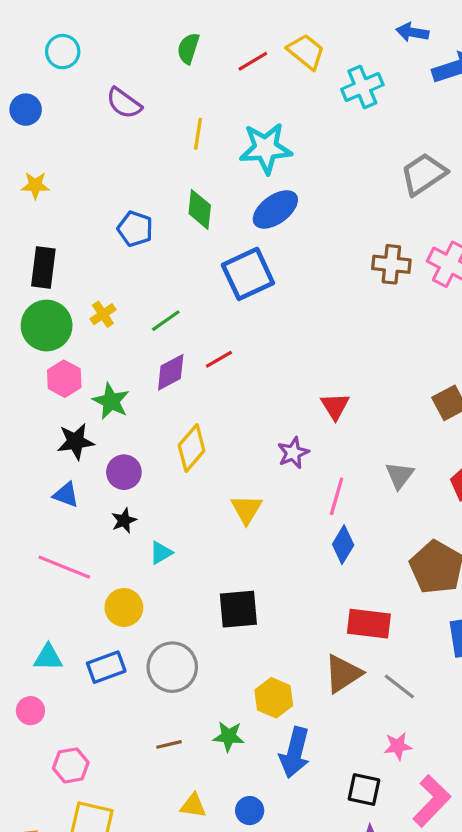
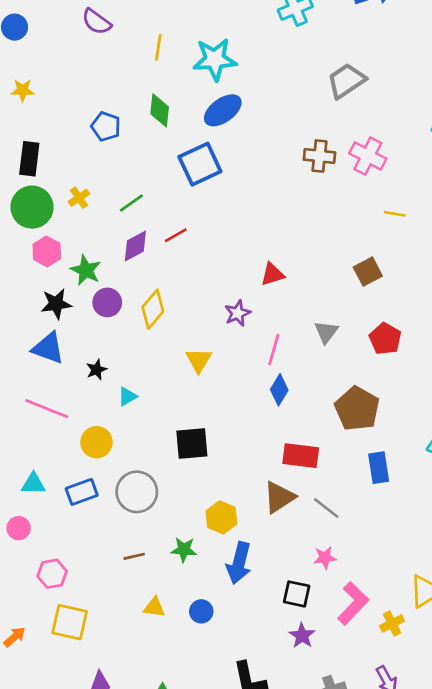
red triangle: (335, 406) -> (272, 274), turned 45
purple circle: (124, 472) -> (107, 302), moved
blue triangle: (66, 495) -> (48, 348), size x1.5

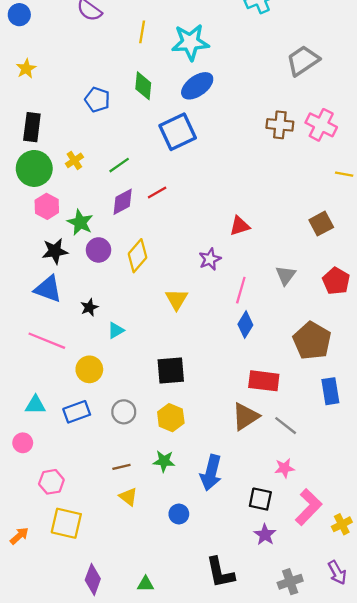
yellow star: (23, 90) -> (26, 69), turned -30
gray circle: (137, 492) -> (124, 412), size x0.7
yellow hexagon: (221, 517) -> (171, 418), moved
yellow triangle: (154, 607) -> (128, 497), moved, turned 30

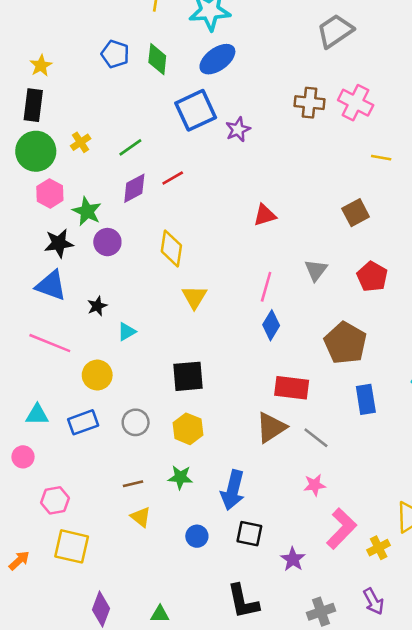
yellow star: (26, 69) -> (41, 66), moved
blue pentagon: (97, 100) -> (115, 54), moved
yellow diamond: (138, 256) -> (171, 248), moved, turned -32
purple star: (210, 259) -> (238, 129), moved
black square: (260, 499) -> (249, 534), moved

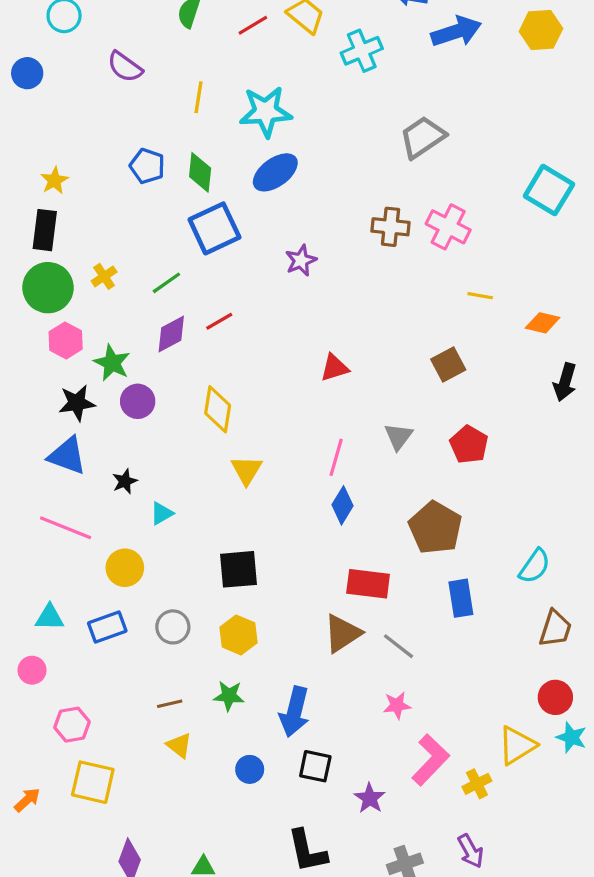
blue square: (196, 110) -> (214, 228), moved

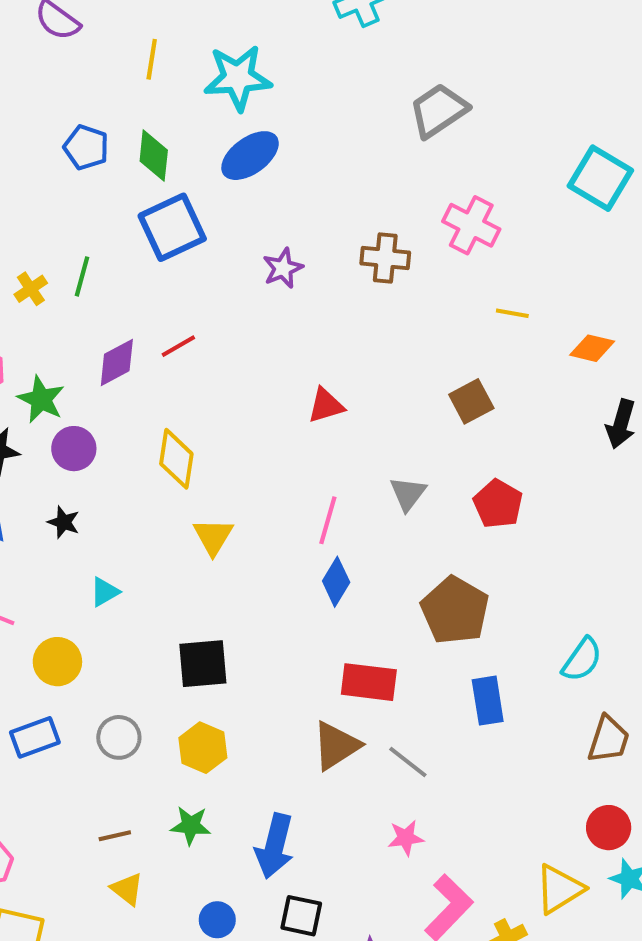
brown cross: (391, 227) -> (385, 258), moved
green line: (166, 283) -> (82, 276), moved, turned -40
black star: (125, 481) -> (64, 522), moved, turned -30

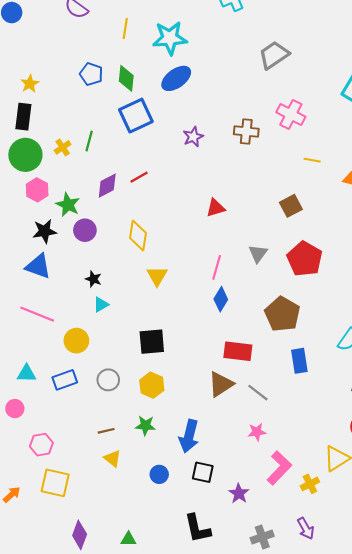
red pentagon: (498, 504) -> (305, 259), size x1.4
black star: (64, 522) -> (93, 279), moved

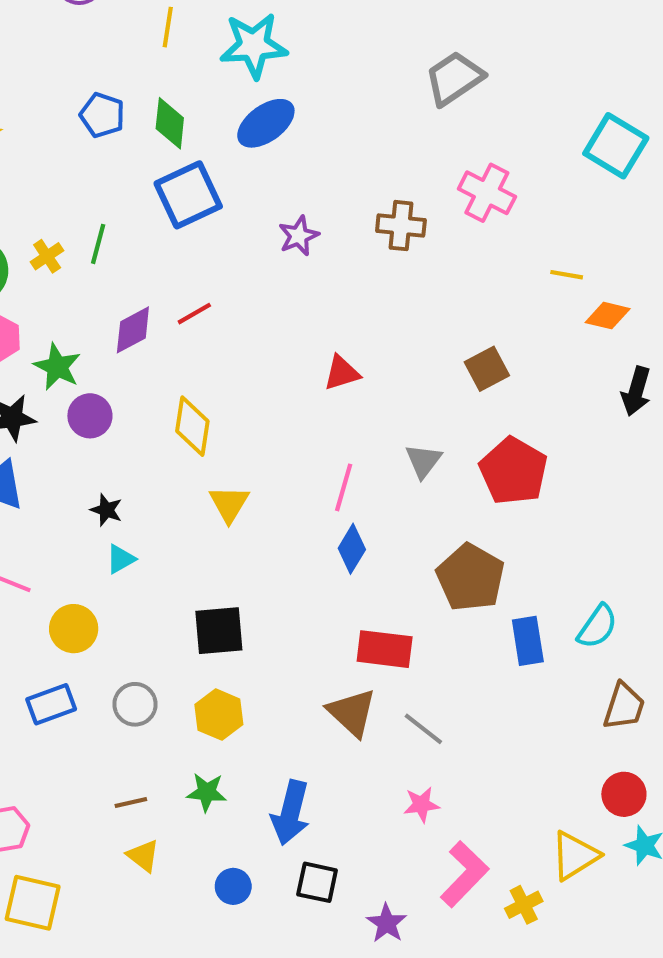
yellow line: (312, 160) -> (567, 275), moved
blue rectangle: (299, 361) -> (528, 641), moved
brown triangle: (221, 384) -> (352, 712), turned -44

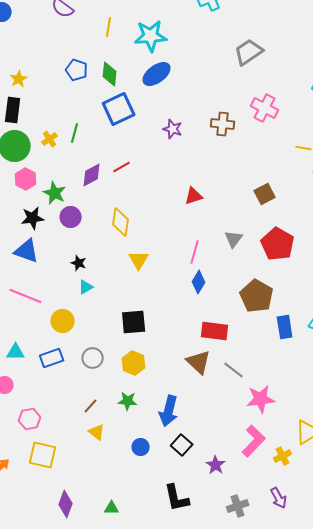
purple star: (299, 236) -> (173, 129), turned -30
brown line: (131, 802) -> (91, 406), turned -35
pink star: (421, 805) -> (261, 399), moved, size x1.6
black square: (317, 882) -> (182, 445), turned 30

